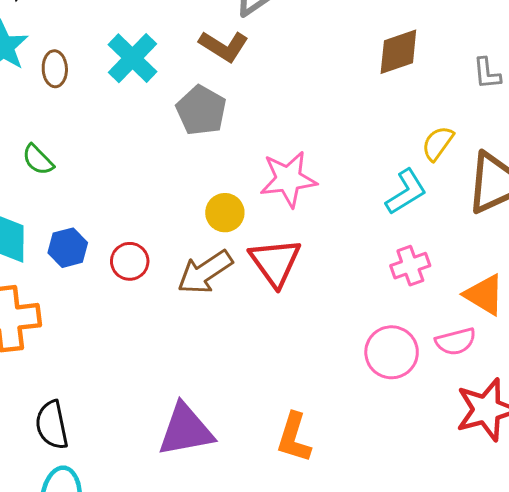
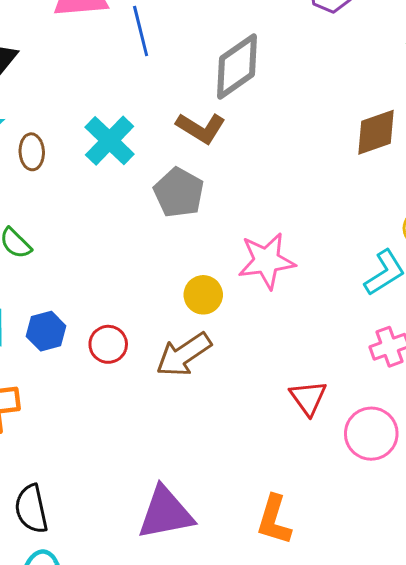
red triangle: (275, 262) -> (308, 398), moved, size x0.7

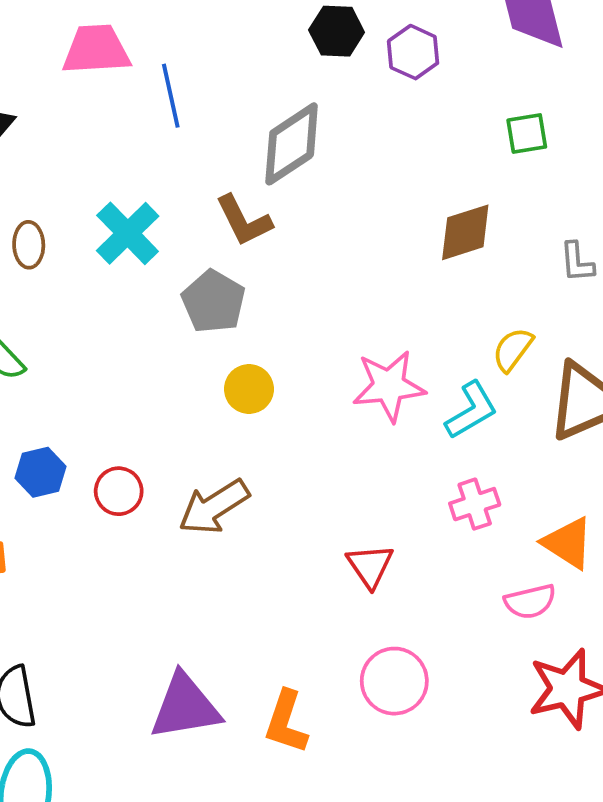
brown L-shape: (201, 128) -> (244, 221), turned 30
pink star: (266, 261) -> (389, 386), moved
yellow circle: (203, 295) -> (249, 389), moved
pink circle: (371, 434) -> (394, 681), moved
orange L-shape: (274, 520) -> (286, 722), moved

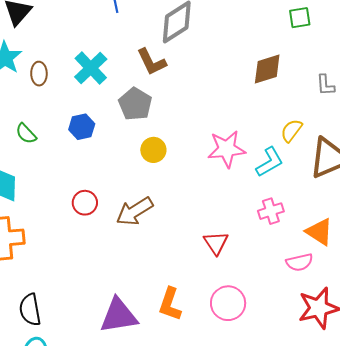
blue hexagon: (40, 472) -> (82, 127), moved
orange L-shape: (286, 722) -> (170, 304), moved

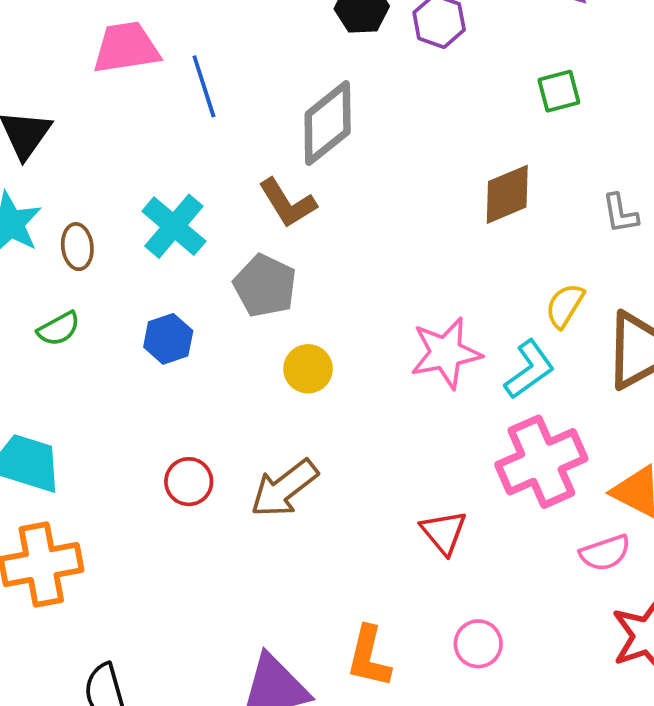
green semicircle: (26, 134) -> (59, 329), moved, turned -70
pink cross: (271, 211) -> (541, 462), size x1.8
pink circle: (228, 303) -> (478, 644), size x0.7

